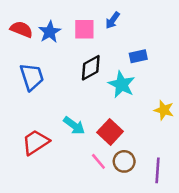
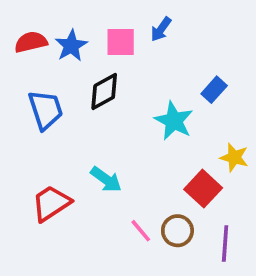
red semicircle: (22, 29) -> (31, 42), turned -35
blue rectangle: (138, 56) -> (214, 90), moved, turned -36
black diamond: (91, 68) -> (104, 91), moved
red square: (110, 132) -> (203, 189), moved

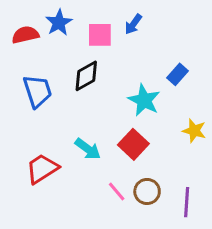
blue star: (71, 46) -> (59, 23), moved
red square: (203, 189) -> (133, 144), moved

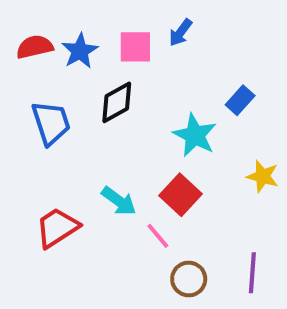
blue star: (59, 23) -> (80, 51), moved
pink line: (117, 191) -> (158, 236), moved
brown circle: (147, 191) -> (189, 279), moved

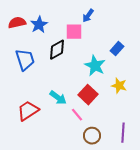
pink square: (135, 47) -> (74, 32), moved
yellow star: (263, 176) -> (119, 86), moved

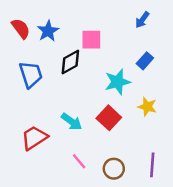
blue arrow: (88, 16) -> (142, 20), moved
red semicircle: (17, 23) -> (21, 29), turned 66
cyan star: (95, 66) -> (118, 82), turned 30
pink line: (77, 115) -> (79, 161), moved

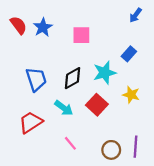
blue arrow: (142, 20) -> (136, 15), moved
black diamond: (70, 62) -> (73, 78), moved
blue trapezoid: (31, 74) -> (36, 79), moved
brown circle: (114, 169) -> (111, 150), moved

